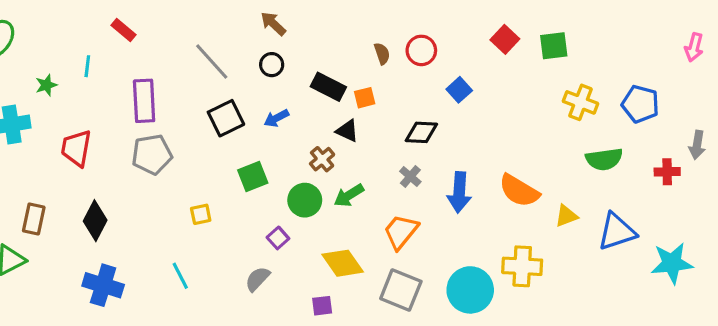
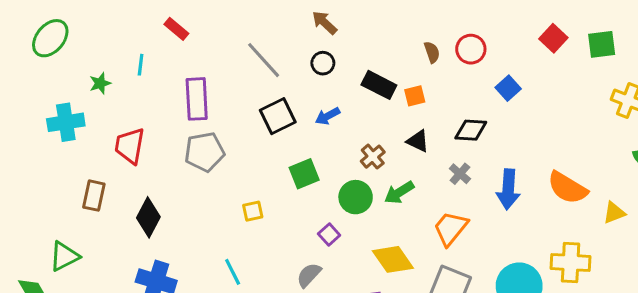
black triangle: (347, 131) -> (418, 141), moved
brown rectangle: (34, 219) -> (94, 196), moved

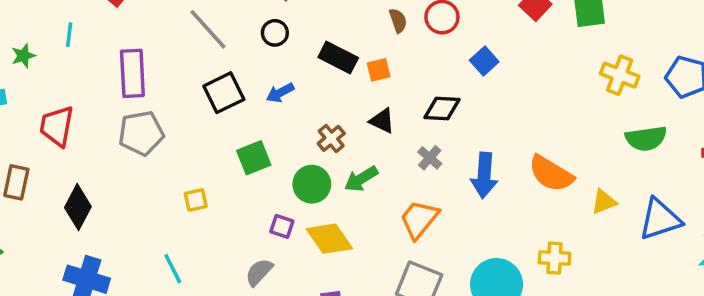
purple square: (329, 234) -> (282, 226), turned -30
yellow diamond: (393, 259) -> (329, 239), moved
yellow cross: (571, 263) -> (555, 258), size x0.7

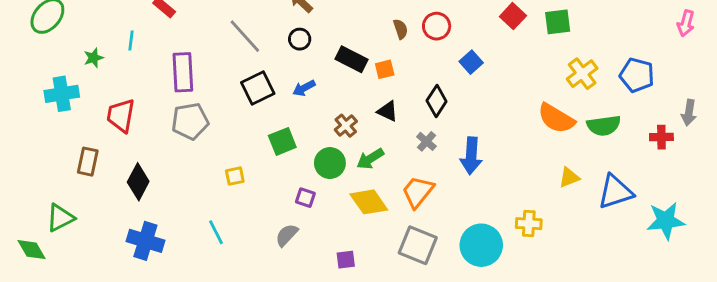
yellow cross: (620, 75) -> (582, 74), turned 32
black diamond: (442, 109) -> (437, 101), turned -60
orange semicircle: (551, 174) -> (556, 118), moved
yellow diamond: (329, 239) -> (369, 202), moved

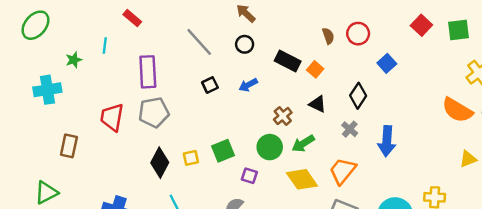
orange square: (385, 69) -> (315, 69), turned -35
black square: (258, 88) -> (210, 85), size x0.6
red trapezoid: (121, 115) -> (112, 117), moved
green square: (282, 141) -> (223, 151), moved
black diamond: (138, 182) -> (160, 163), moved

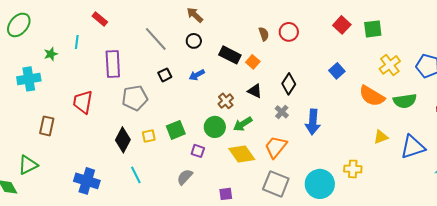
blue square: (387, 63) -> (337, 71), moved
gray pentagon: (154, 112) -> (135, 98), moved

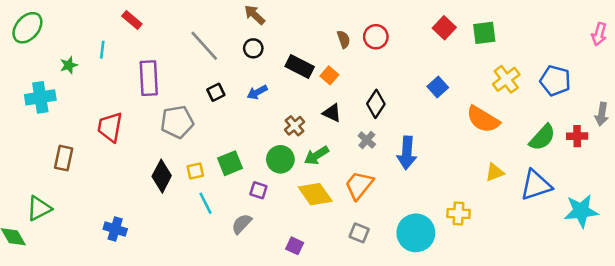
green semicircle: (405, 101) -> (542, 137), moved, turned -40
cyan line: (136, 175) -> (206, 203), moved
blue cross: (87, 181) -> (115, 229), size x0.7
gray square: (276, 184) -> (359, 233), size x0.6
purple square: (226, 194) -> (295, 246), turned 32

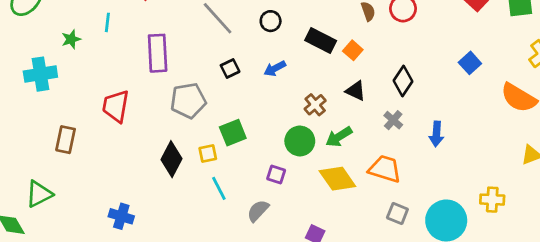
blue arrow: (407, 153) -> (436, 134), size x0.7
green square: (230, 163) -> (233, 133), moved
orange trapezoid: (359, 185) -> (385, 169), turned 68
gray square: (359, 233) -> (397, 214), moved

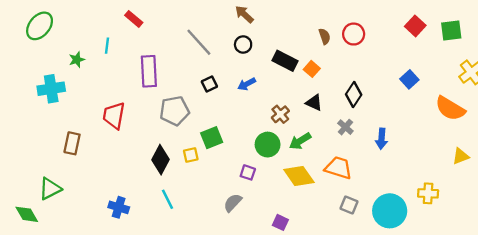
cyan line: (219, 188) -> (167, 199), moved

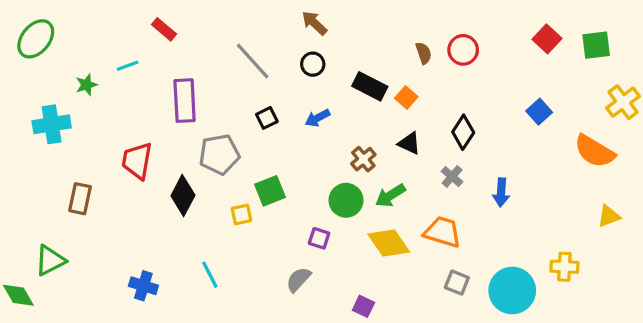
cyan line: (107, 46) -> (128, 66), turned 63
black diamond: (161, 160) -> (183, 196), moved

